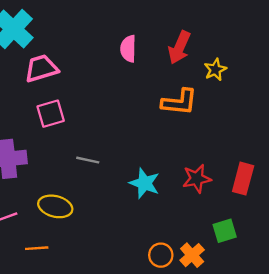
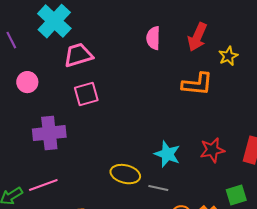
gray line: (88, 160) -> (158, 188), moved
yellow ellipse: (55, 206) -> (125, 174), moved

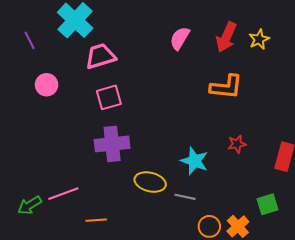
pink semicircle: (153, 38) -> (180, 38), turned 30
yellow star: (228, 56) -> (259, 39), moved
purple cross: (49, 133) -> (112, 144), moved
red star: (212, 150) -> (237, 144), moved, size x0.7

